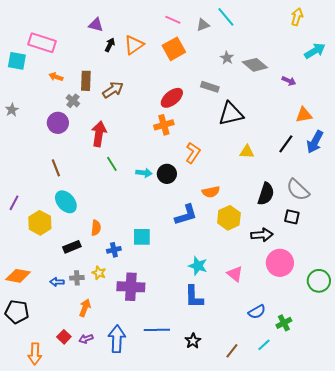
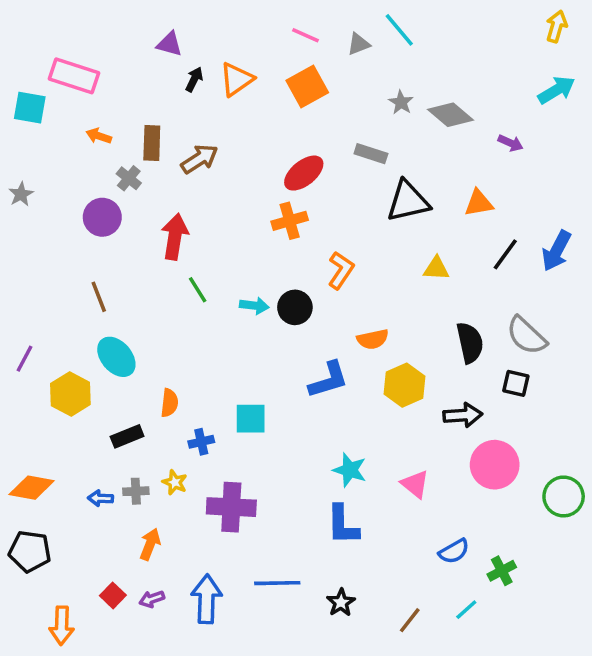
yellow arrow: (297, 17) -> (557, 26), moved
orange triangle: (304, 115) -> (479, 203), moved
black semicircle: (266, 194) -> (470, 343), turned -30

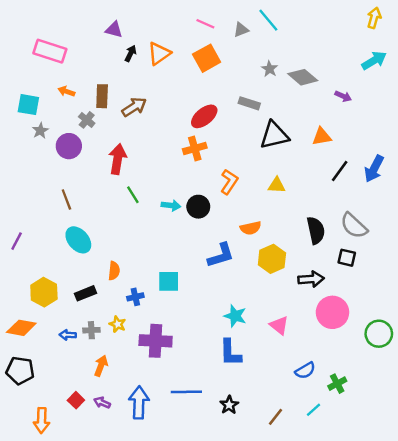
cyan square: (30, 108) -> (28, 105), moved
gray star: (21, 194) -> (40, 131), moved
yellow triangle: (436, 268) -> (277, 185), moved
yellow hexagon: (70, 394) -> (44, 292), moved
purple arrow: (152, 599) -> (102, 403), turned 42

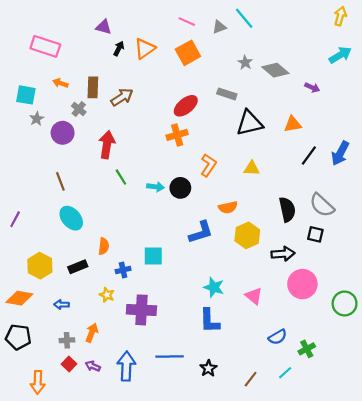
gray cross: (91, 330) -> (67, 340), moved

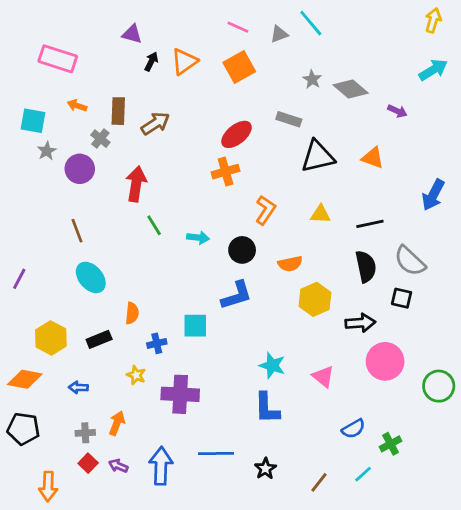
orange triangle: (293, 124) -> (373, 158), turned 30
black line: (309, 155) -> (370, 224), moved, turned 42
black circle: (180, 188) -> (242, 250), moved
blue L-shape: (201, 232) -> (237, 295), moved

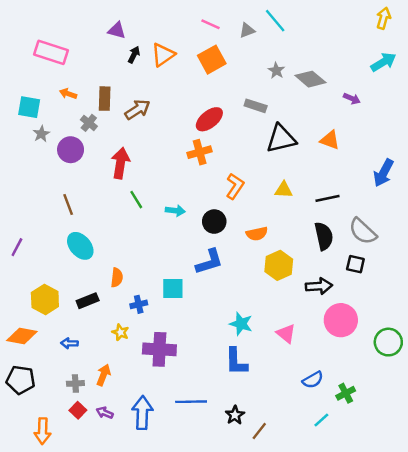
brown line: (319, 482) -> (259, 431), moved

